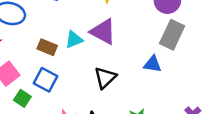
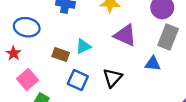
purple triangle: (103, 32) -> (125, 35), moved
blue square: (45, 80) -> (78, 80), moved

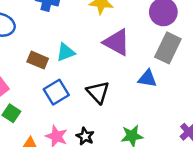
black triangle: (112, 78) -> (98, 92), turned -30
blue square: (78, 80) -> (56, 92), turned 30

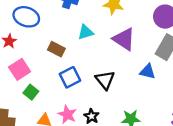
cyan triangle: (66, 52) -> (86, 32), moved

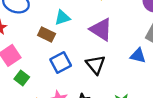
cyan triangle: (86, 32) -> (62, 18), moved
purple triangle: (124, 39) -> (101, 29), moved

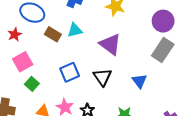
brown rectangle: (47, 35) -> (53, 34), moved
blue triangle: (138, 56) -> (140, 81), moved, turned 35

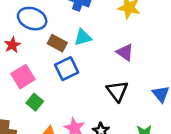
purple triangle: (110, 44) -> (125, 52), size x0.7
blue square: (70, 72) -> (67, 69), moved

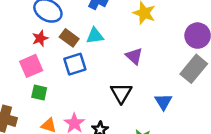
red star: (12, 45) -> (40, 38), moved
green square: (35, 102) -> (39, 93), turned -35

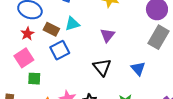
purple triangle: (134, 56) -> (107, 35), turned 35

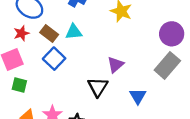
purple triangle: (107, 35) -> (115, 65), moved
blue square: (60, 50) -> (54, 59), turned -30

